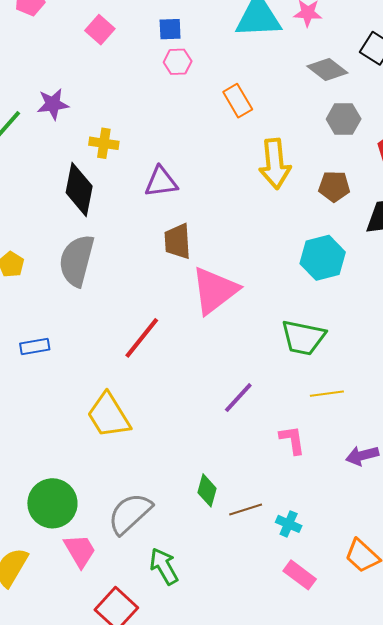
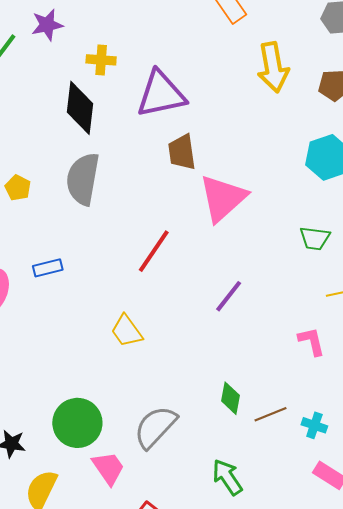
purple triangle: (161, 182) -> (161, 94), size x1.5
green trapezoid: (303, 338) -> (315, 238), size x0.7
purple line: (238, 398) -> (229, 296), moved
yellow trapezoid: (109, 415) -> (127, 331), size x0.7
green arrow: (164, 566) -> (227, 477), moved

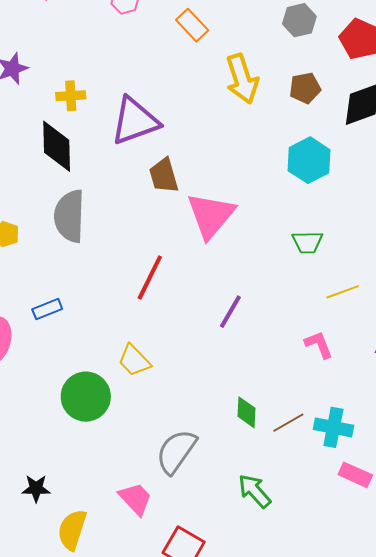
green circle: (77, 423) -> (86, 397), moved
cyan cross: (314, 425) -> (333, 427), size x1.5

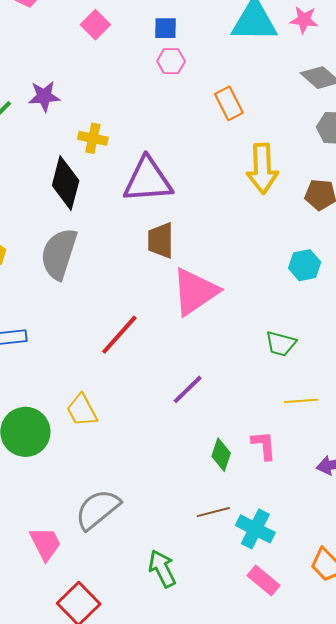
cyan hexagon: (309, 160) -> (305, 265), size x0.7
green diamond: (247, 412) -> (221, 455), moved

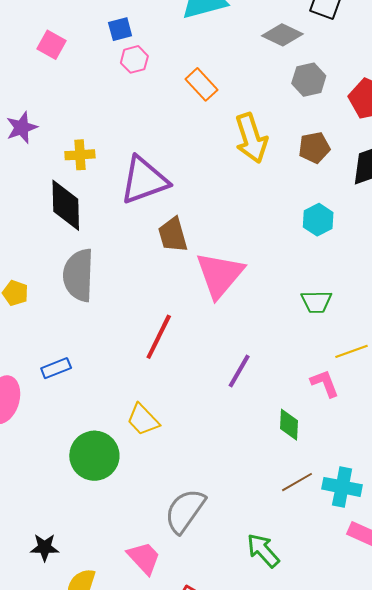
pink L-shape: (264, 445) -> (325, 383), moved

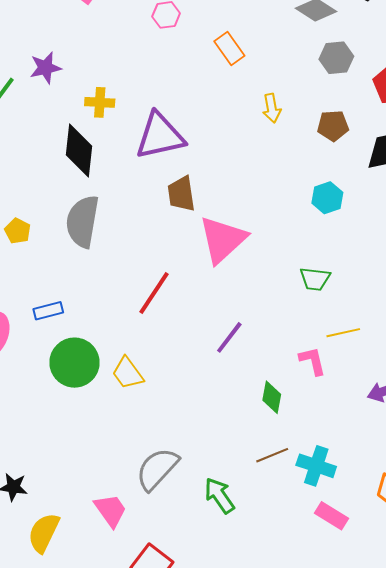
yellow arrow: (251, 138) -> (272, 108), size x0.6
green circle: (94, 456) -> (75, 363), moved
green arrow: (263, 550) -> (219, 496), moved

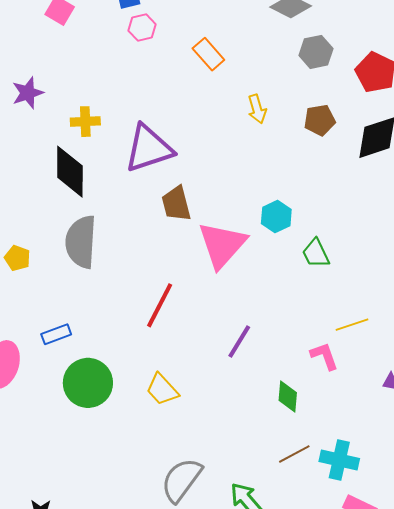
cyan hexagon: (327, 198) -> (276, 217), moved
green trapezoid: (315, 279) -> (316, 253), moved, turned 64
yellow trapezoid: (128, 373) -> (162, 390), moved

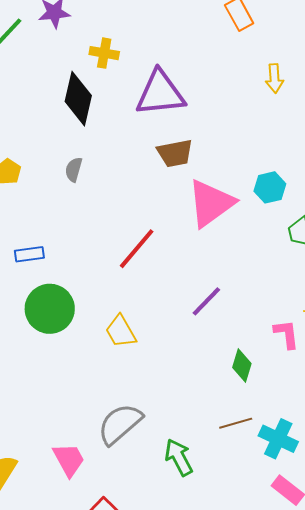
brown trapezoid: (176, 204) -> (175, 153), turned -99
gray semicircle: (81, 242) -> (74, 170), size x0.5

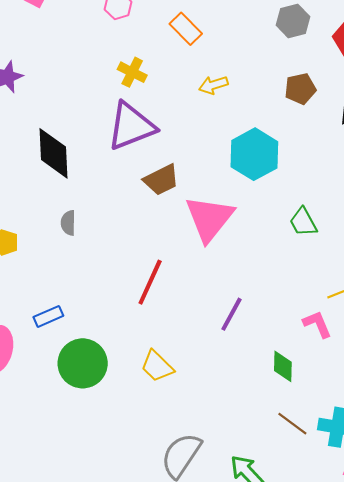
yellow cross: (104, 53) -> (132, 72), moved, turned 32
yellow arrow: (274, 78) -> (213, 85), moved, turned 92
cyan hexagon: (270, 187) -> (254, 154), moved, size x1.6
brown line: (236, 423) -> (292, 424), turned 68

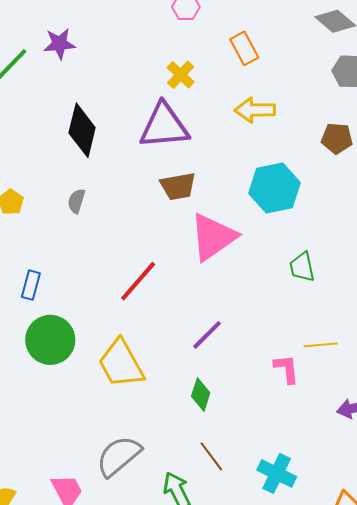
yellow arrow: (213, 85) -> (255, 110), size x1.4
blue rectangle: (48, 316) -> (31, 285), turned -68
yellow trapezoid: (157, 366) -> (121, 364), size x1.5
green diamond: (283, 366) -> (201, 395), moved
brown line: (292, 424) -> (211, 456), moved

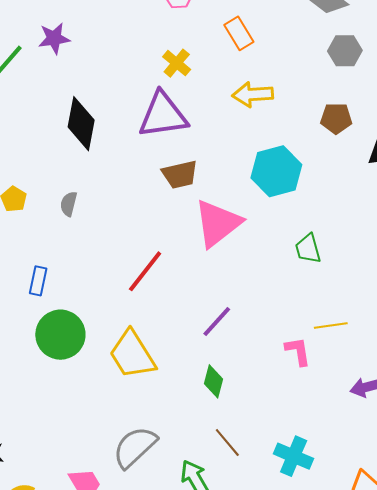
gray semicircle: (76, 201) -> (69, 204), moved

